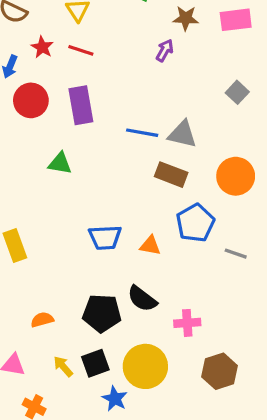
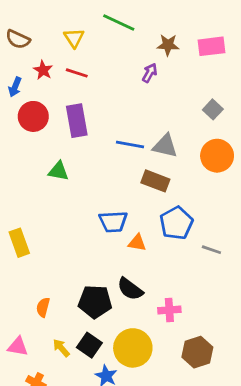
orange circle: (236, 176) -> (217, 156), moved
blue trapezoid: (105, 237) -> (113, 222), moved
orange semicircle: (42, 320) -> (43, 307), turned -60
black square: (95, 363) -> (89, 345), turned -35

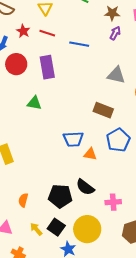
purple arrow: (150, 73) -> (115, 33), moved
blue line: (130, 144) -> (79, 44), moved
gray triangle: (165, 146) -> (116, 75), moved

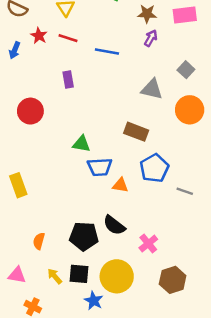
red circle: (16, 64) -> (30, 111), moved
purple rectangle: (47, 67) -> (68, 79), size x0.6
green triangle: (34, 103) -> (81, 144), moved
pink cross: (113, 202) -> (148, 244), turned -35
black square: (56, 227) -> (79, 274), turned -30

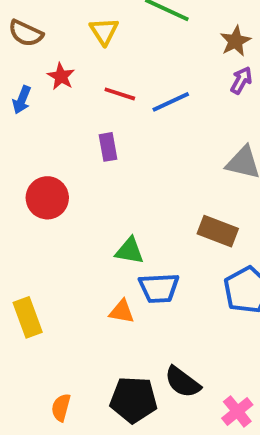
brown star: (147, 14) -> (235, 41), turned -30
red line: (68, 38) -> (120, 94), moved
blue line: (107, 51) -> (171, 102), turned -35
orange triangle: (120, 185) -> (122, 311), moved

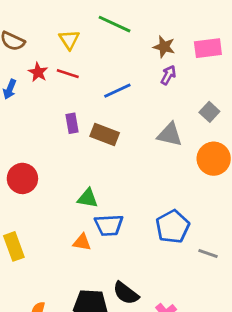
brown star: (235, 41) -> (164, 47), turned -30
red line: (120, 94) -> (68, 74), moved
red circle: (47, 198) -> (22, 178), moved
brown rectangle: (218, 231) -> (105, 135), moved

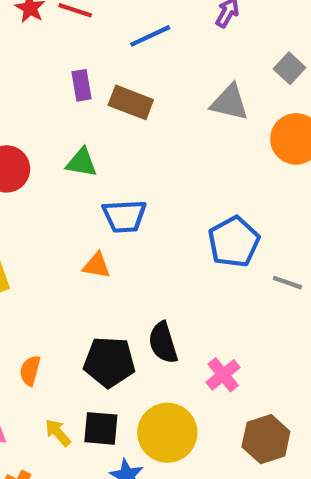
green triangle: (88, 198) -> (82, 163), moved
blue trapezoid: (109, 225) -> (124, 216), moved
black semicircle: (126, 293) -> (163, 343), turned 36

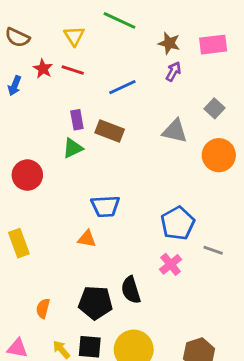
green triangle: (82, 163) -> (73, 148), moved, turned -35
pink cross: (223, 375) -> (171, 264), moved

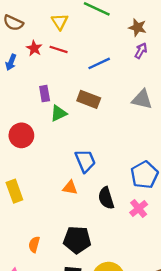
purple rectangle: (77, 120) -> (45, 94), moved
blue trapezoid: (105, 206) -> (85, 161), turned -110
black semicircle: (131, 290) -> (106, 198), moved

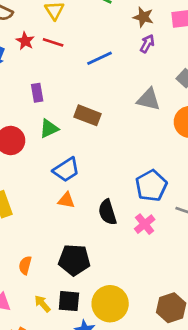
brown rectangle: (89, 99) -> (88, 115), moved
green triangle: (59, 113) -> (49, 129), moved
blue trapezoid: (85, 161) -> (66, 170), moved, turned 80

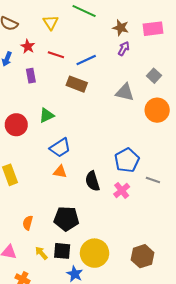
red line: (53, 42) -> (56, 55), moved
purple rectangle: (37, 93) -> (31, 76), moved
brown rectangle: (88, 115) -> (77, 84), moved

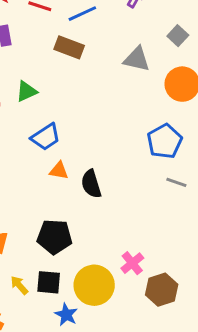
blue pentagon: (127, 160) -> (165, 141), moved
orange triangle: (60, 172) -> (59, 171), moved
pink cross: (122, 190) -> (132, 263), moved

